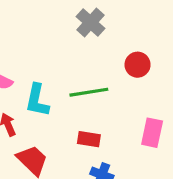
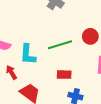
red circle: (138, 65) -> (90, 36), moved

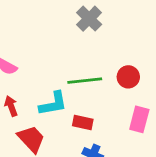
cyan L-shape: (28, 54) -> (53, 104), moved, turned -115

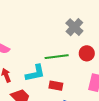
gray cross: (89, 19) -> (74, 27), moved

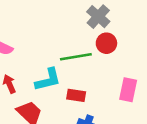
red circle: (87, 53) -> (106, 43), moved

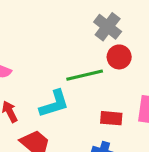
red rectangle: (76, 95) -> (111, 118), moved

